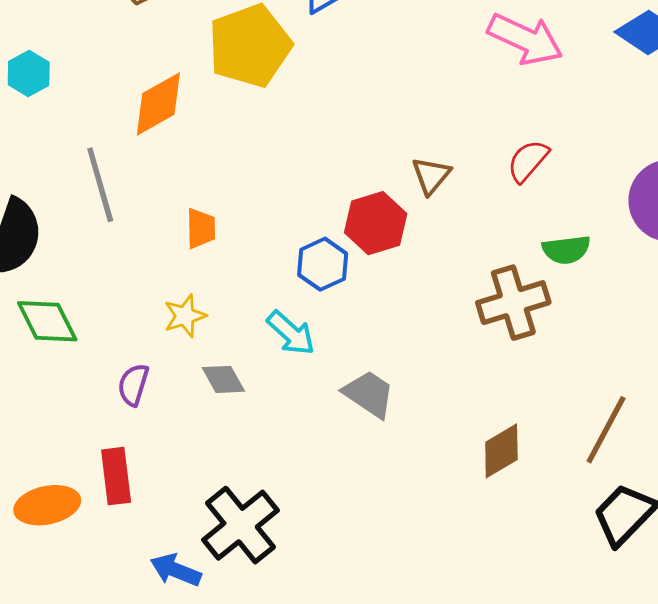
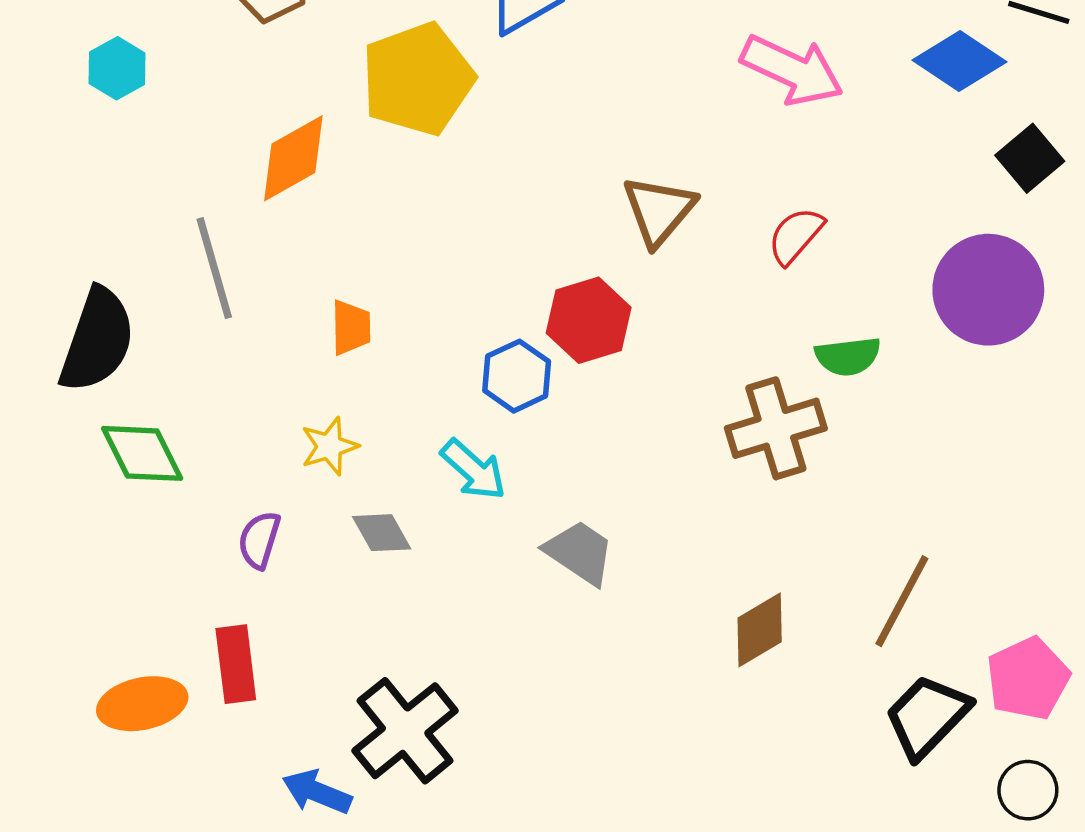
cyan hexagon: (29, 74) -> (117, 68), moved
brown triangle: (431, 175) -> (659, 210), moved, size x1.4

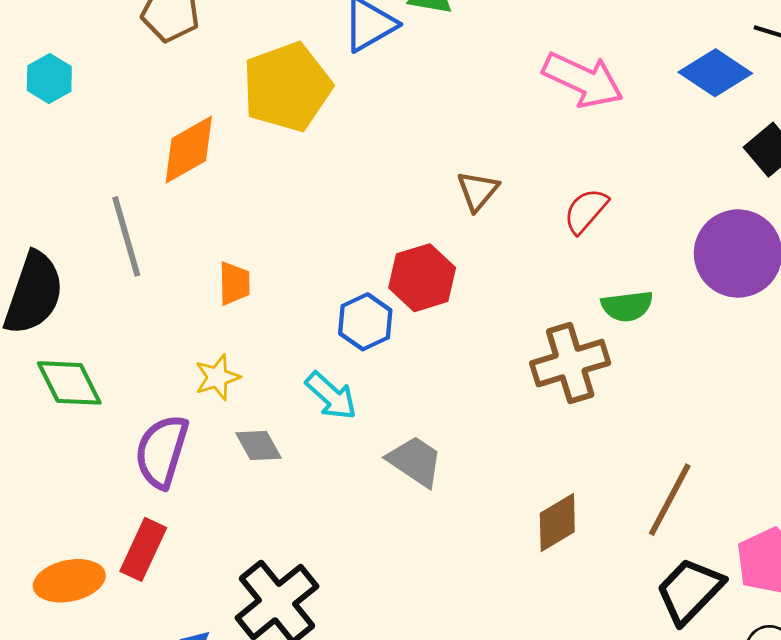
brown triangle: (659, 210) -> (478, 191), size x0.7
purple semicircle: (259, 540) -> (162, 451), size x1.6
red rectangle: (236, 664) -> (143, 549), turned 32

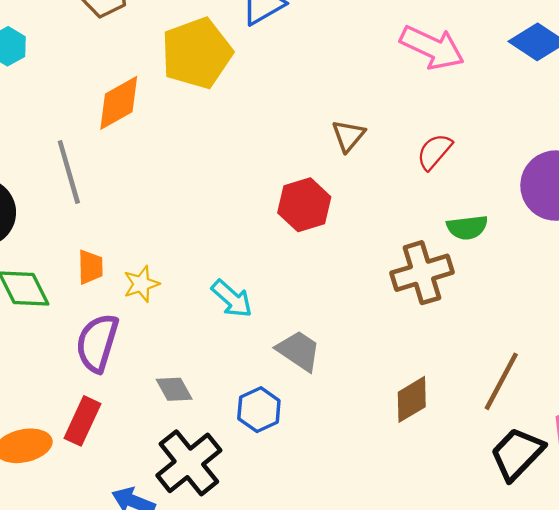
orange trapezoid: (234, 283) -> (90, 267), moved
blue hexagon: (365, 322) -> (259, 410), moved
gray diamond: (259, 446) -> (174, 389), moved

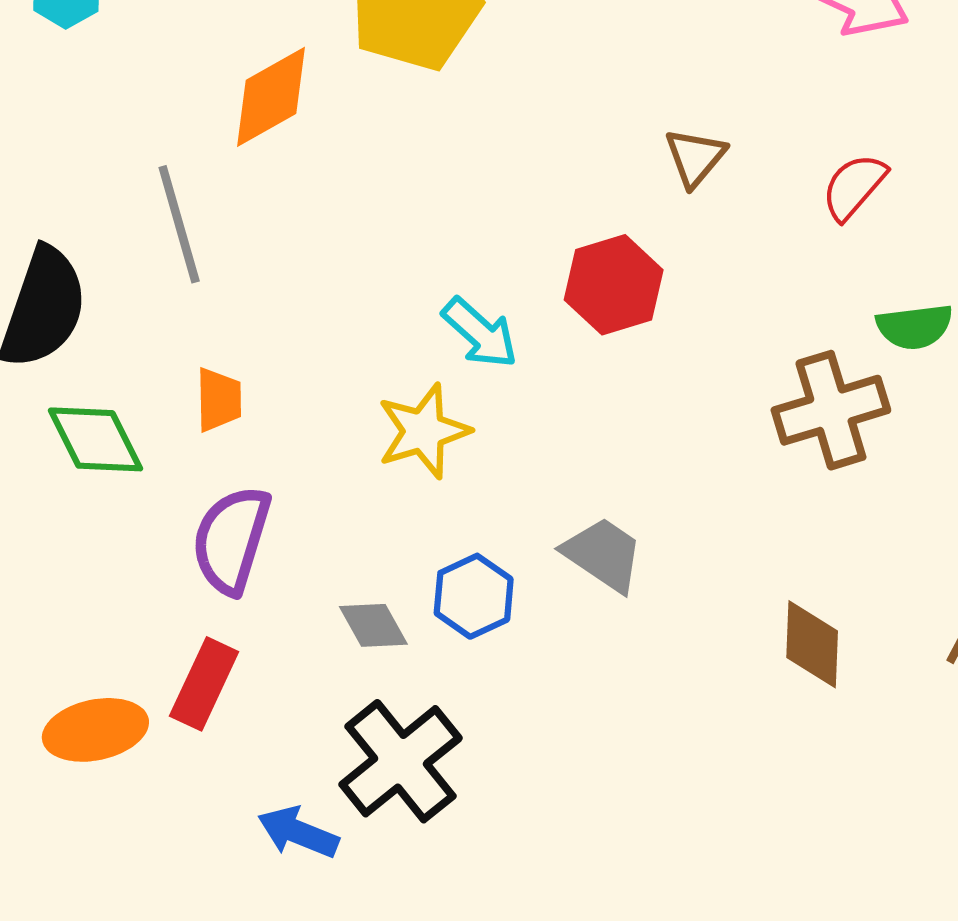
yellow star: (141, 284) -> (424, 431), moved, size x1.4
cyan arrow: (232, 299) -> (480, 333), moved
brown diamond: (412, 399) -> (812, 644), turned -57
blue hexagon: (259, 410) -> (474, 596), moved

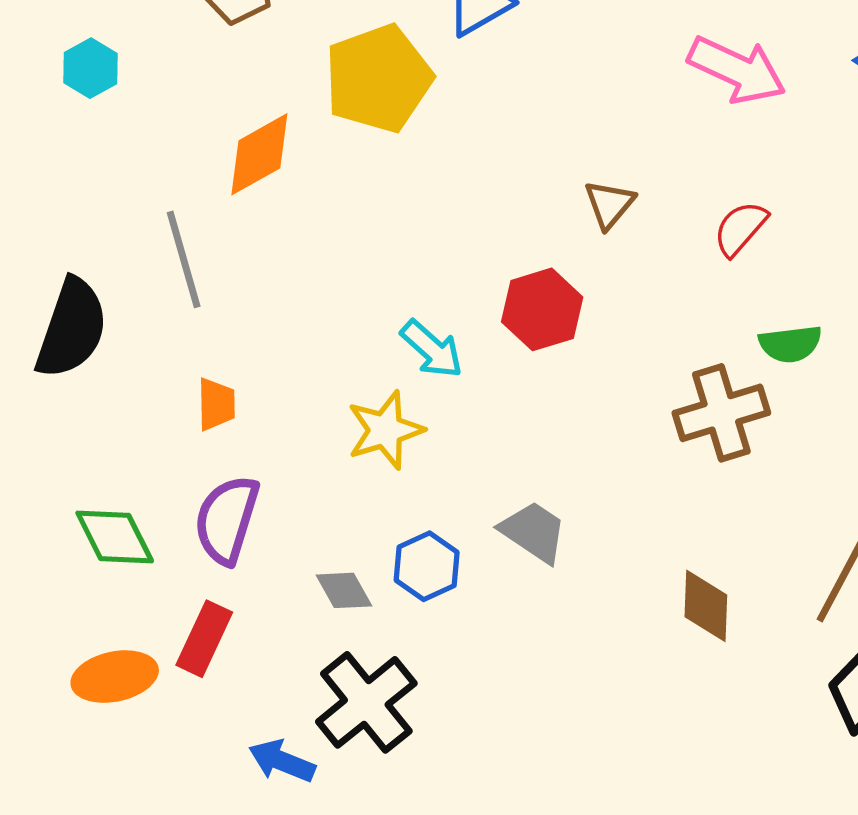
green diamond: (95, 439) -> (115, 537), moved

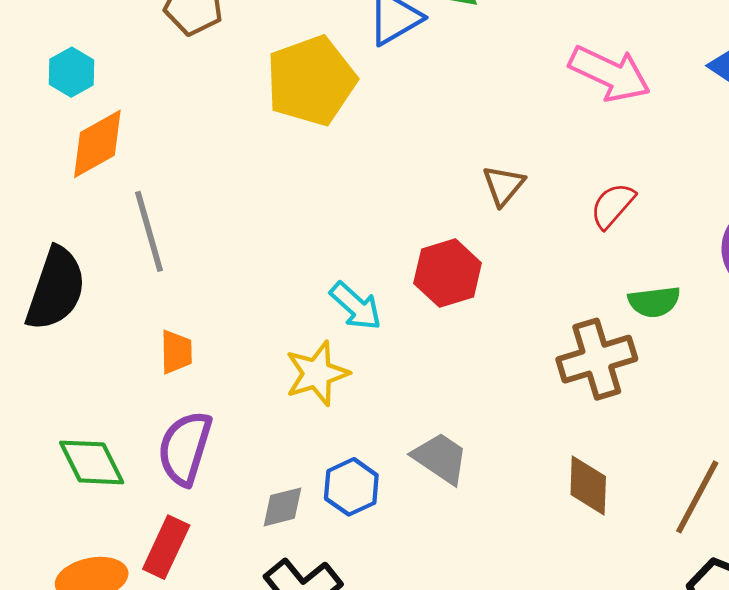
orange diamond: (259, 154) -> (97, 144), moved
gray diamond: (344, 590) -> (282, 507), turned -75
brown diamond: (706, 606) -> (588, 485), moved

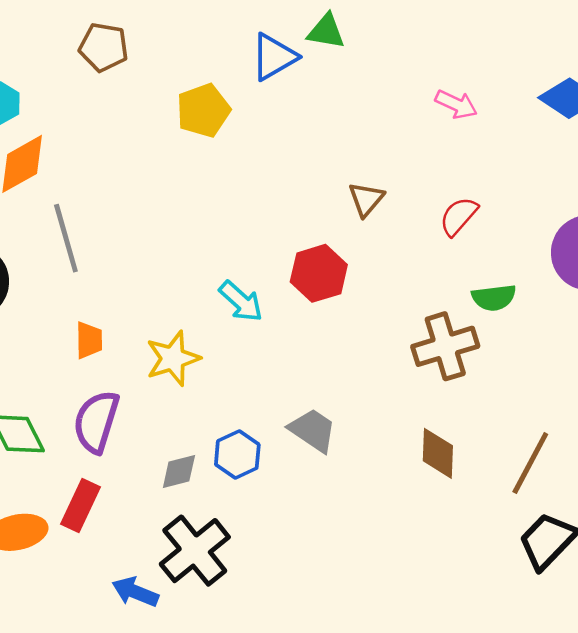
pink arrow: (610, 74) -> (456, 104), size x0.6
yellow pentagon: (311, 81) -> (203, 110), size x0.7
yellow star: (317, 373) -> (173, 358), moved

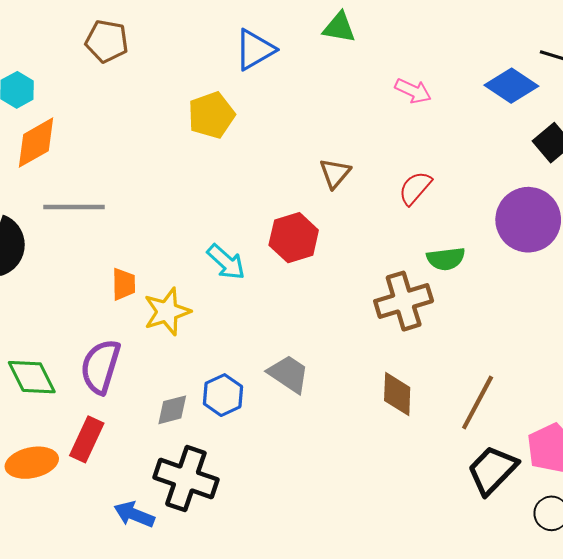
green triangle: (326, 31) -> (339, 27), moved
yellow pentagon: (203, 110) -> (211, 115), moved
gray line: (66, 238) -> (74, 207), turned -74
orange trapezoid: (89, 340) -> (124, 284), moved
black cross: (195, 551) -> (186, 479), turned -32

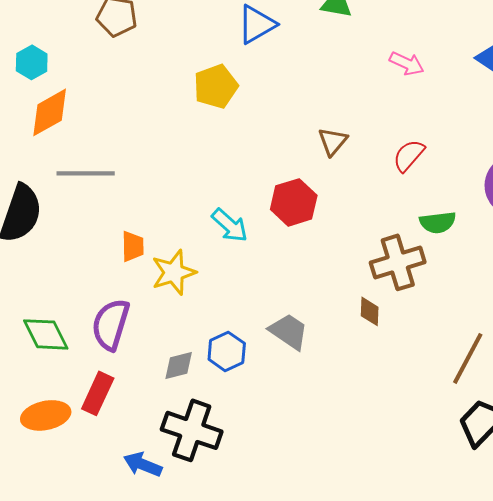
brown diamond: (397, 394) -> (370, 311), moved, size x0.7

